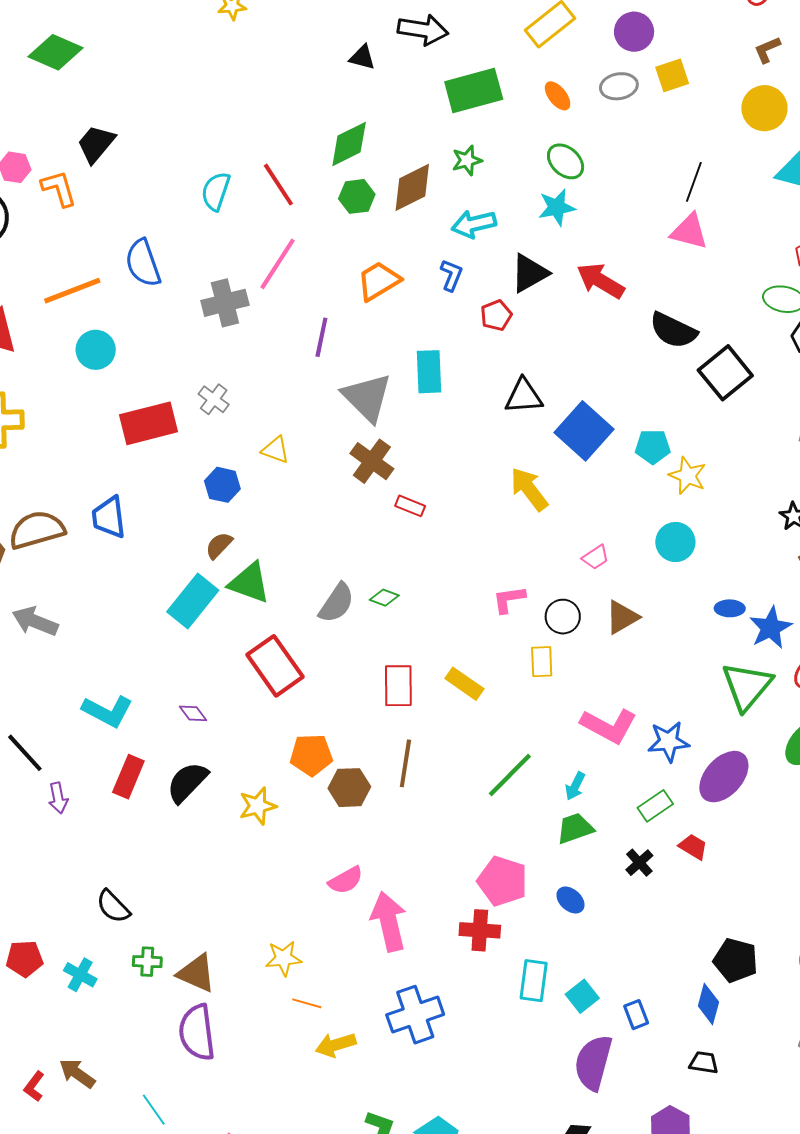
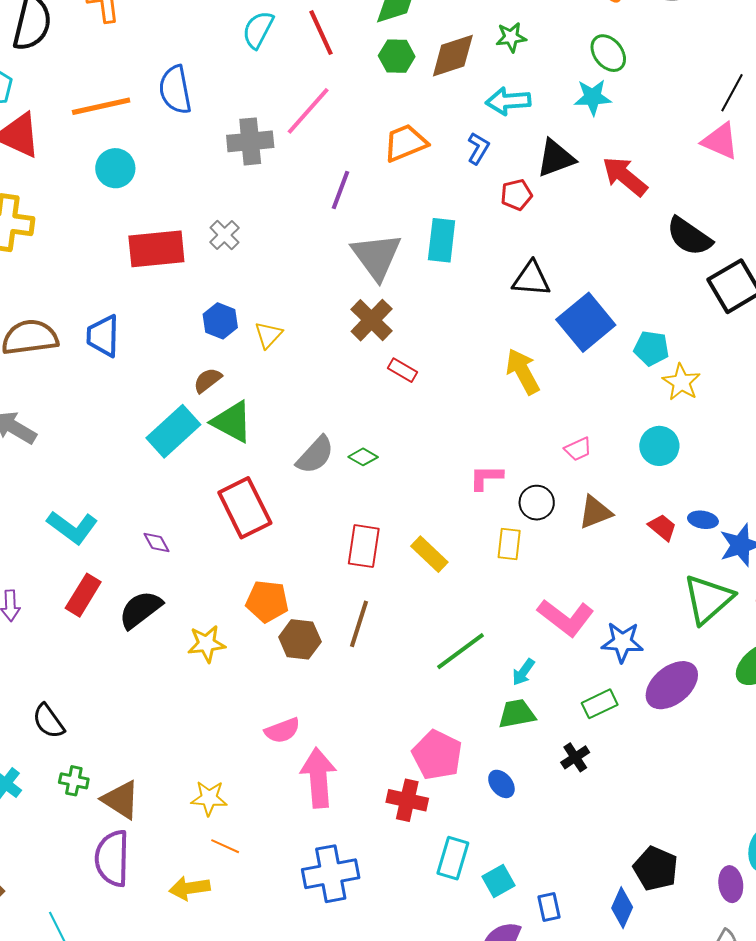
yellow triangle: (275, 450) -> (268, 335), moved, turned 44
red trapezoid: (693, 847) -> (662, 527), moved
yellow arrow: (336, 1045) -> (190, 888), moved

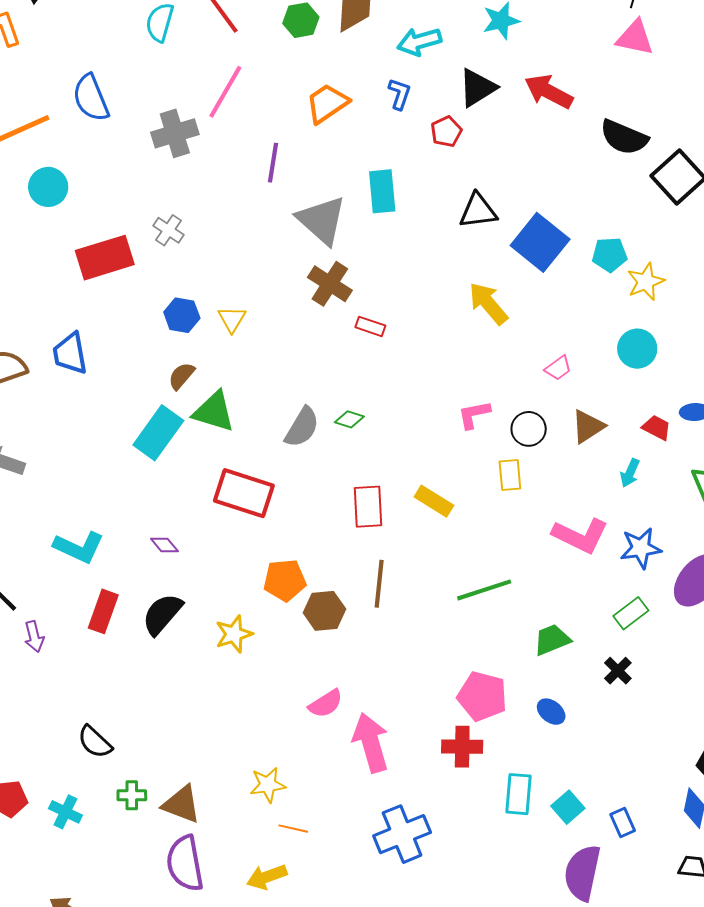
yellow star: (681, 382) -> (646, 282), turned 30
red rectangle: (245, 508) -> (244, 493), turned -34
green line: (460, 651) -> (484, 590), turned 30
cyan arrow: (523, 672) -> (630, 473), moved

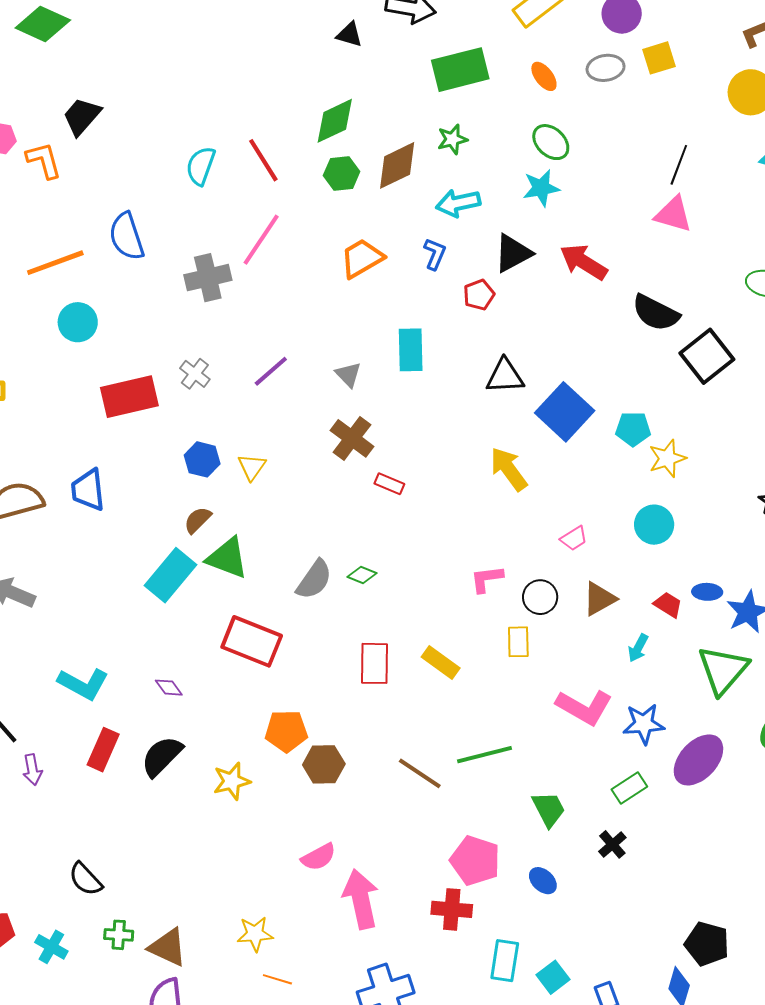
purple line: (273, 163) -> (271, 371), moved, turned 36
gray triangle: (322, 220) -> (348, 375), size x0.5
brown line: (379, 584) -> (420, 773), moved, turned -66
green trapezoid: (552, 640) -> (549, 809), turned 81

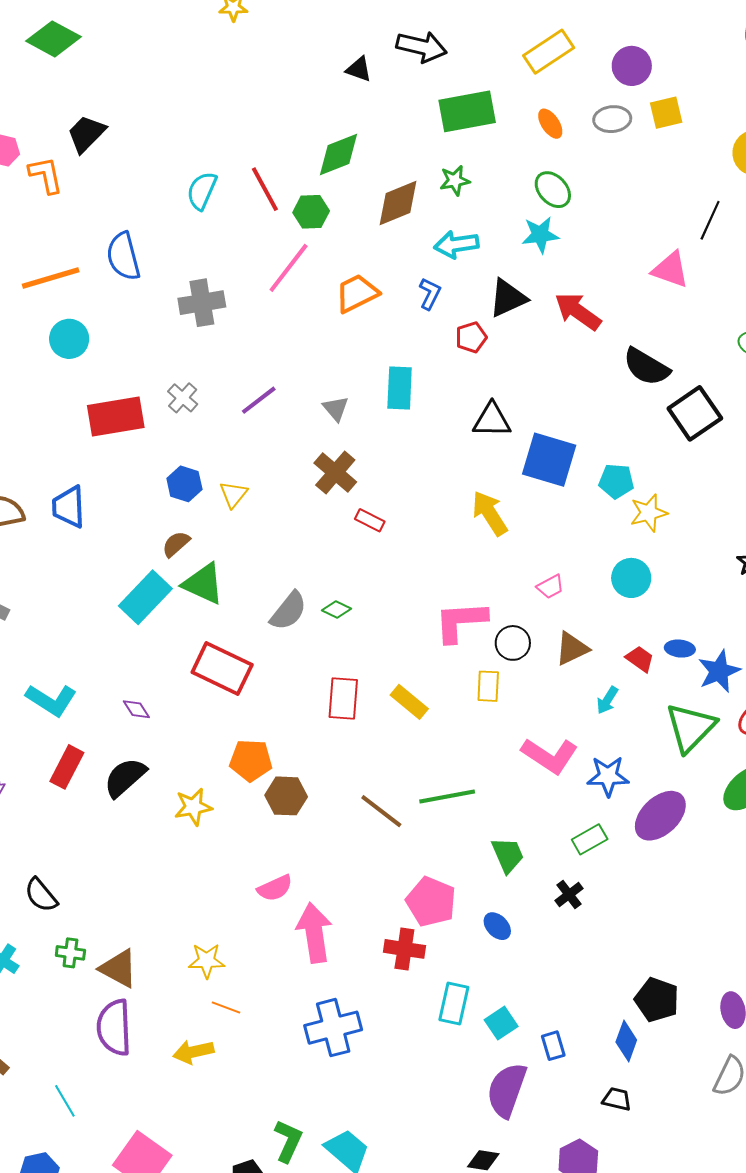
black line: (679, 165) -> (710, 220), moved
green hexagon: (342, 173) -> (311, 212), moved
pink line: (261, 240) -> (289, 268), moved
blue square: (565, 412) -> (549, 460), turned -30
pink L-shape: (487, 579) -> (461, 621), size x1.6

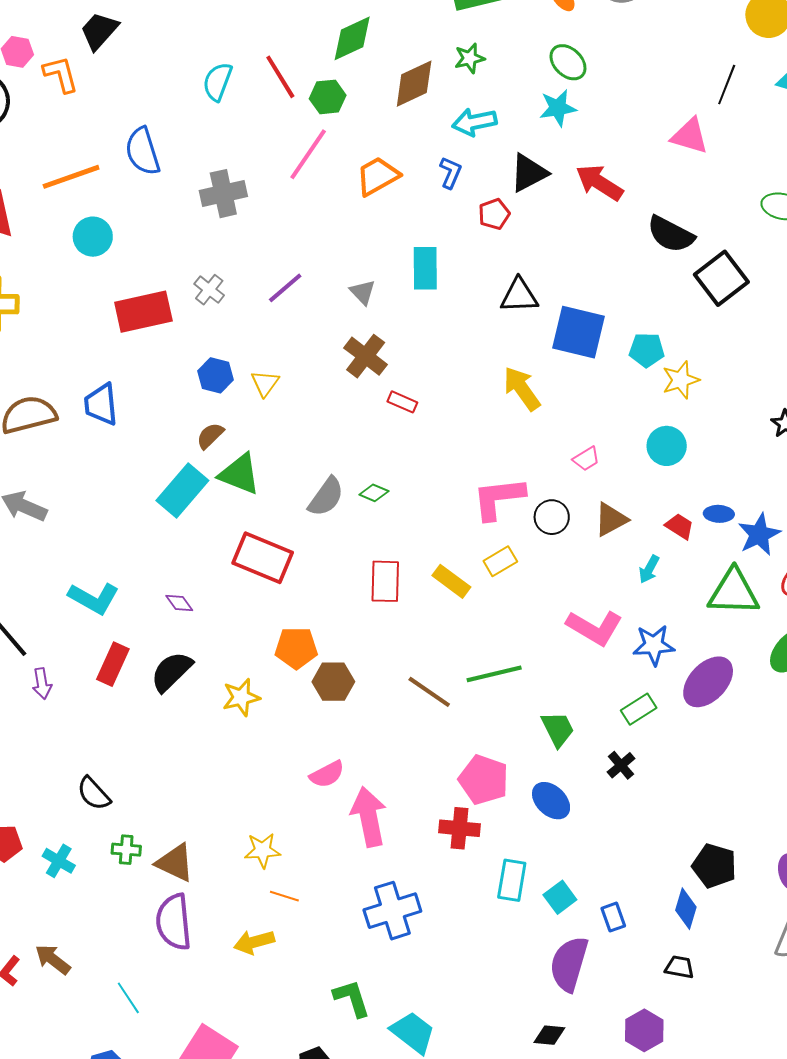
yellow rectangle: (488, 686) -> (500, 561), moved, turned 60
green triangle: (691, 727) -> (734, 592), turned 50
blue ellipse: (497, 926) -> (551, 801), size x1.4
green L-shape: (288, 1141) -> (352, 998), moved, turned -39

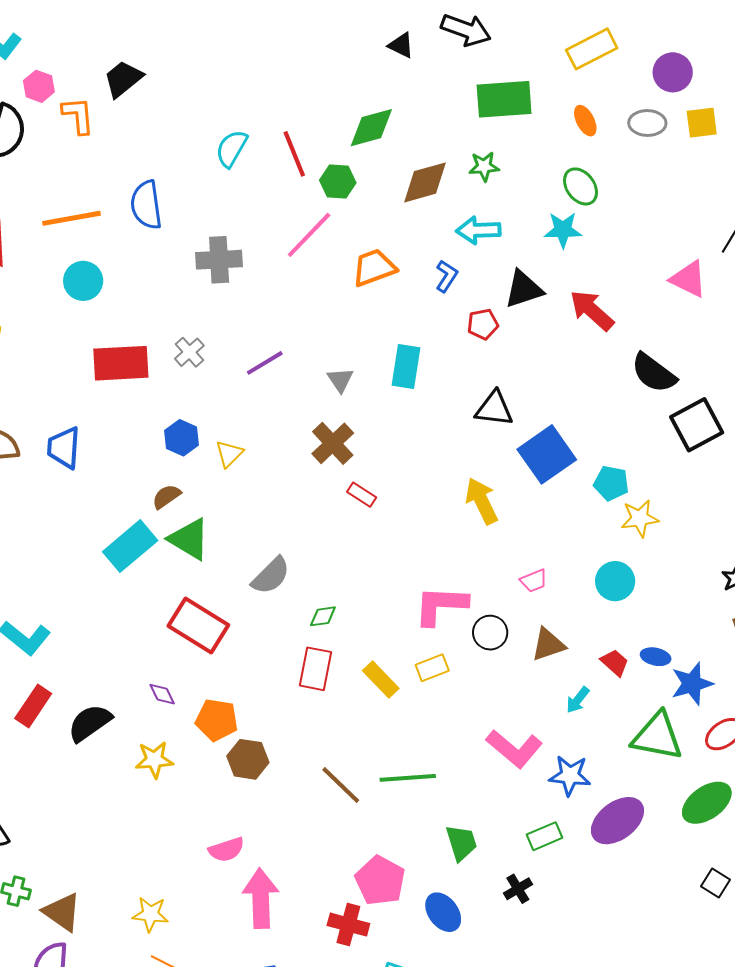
blue square: (578, 332) -> (547, 454), turned 32
green diamond: (374, 493) -> (323, 616), moved, turned -40
purple diamond: (179, 603) -> (162, 694), moved

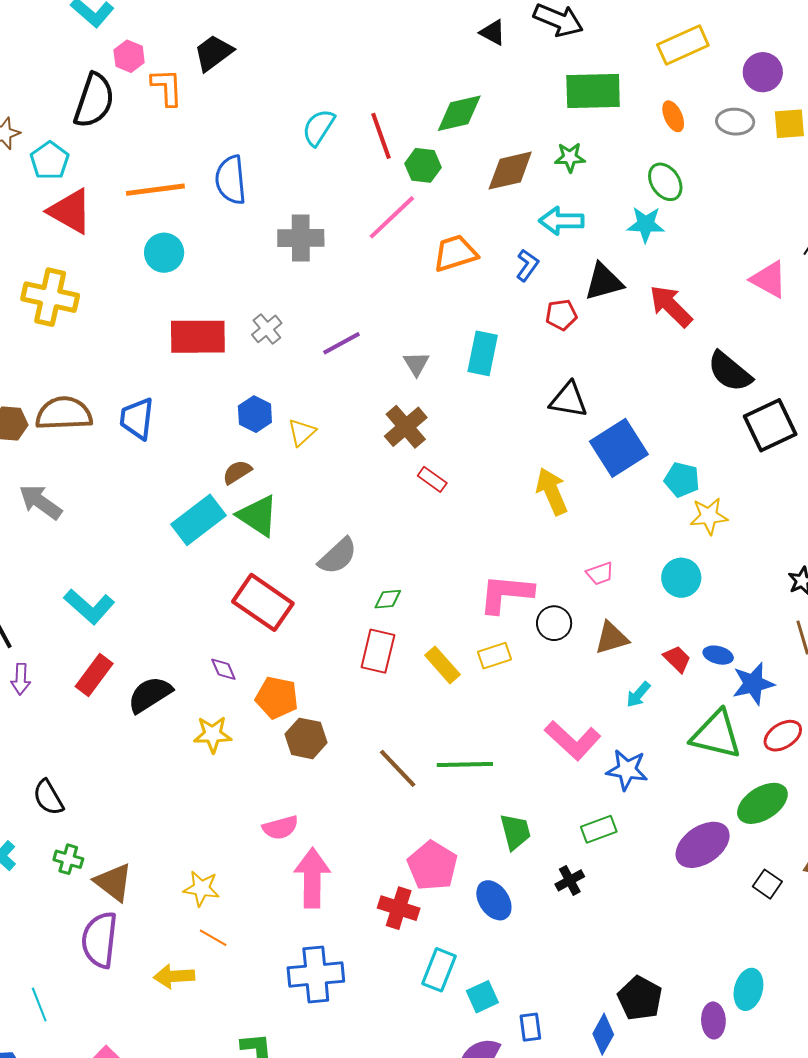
purple ellipse: (617, 821) -> (703, 845), moved

